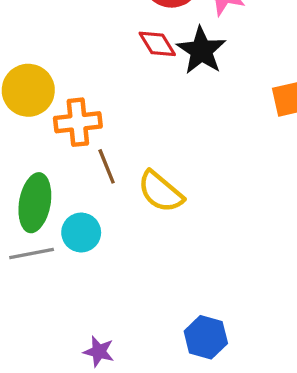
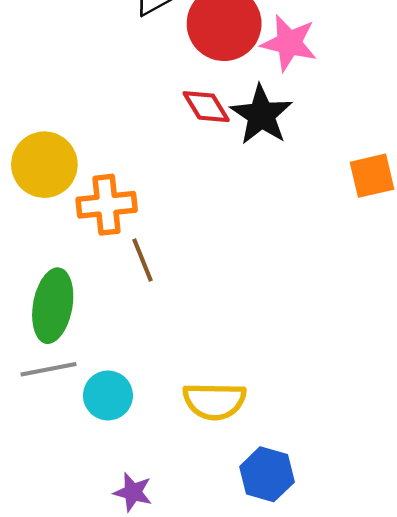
yellow semicircle: (161, 192) -> (214, 401), moved, turned -39
cyan circle: (81, 232) -> (108, 395), moved

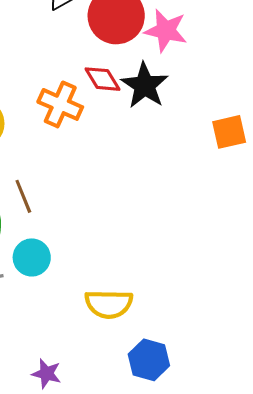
orange cross: (107, 205) -> (60, 104), moved, turned 30
brown line: (143, 260) -> (23, 196), moved
cyan circle: (108, 395) -> (32, 257), moved

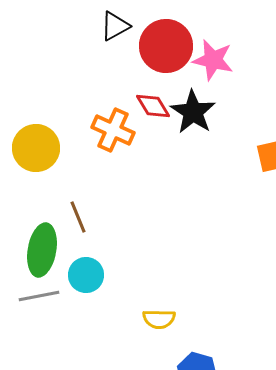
yellow semicircle: (109, 304) -> (159, 319), size x0.7

